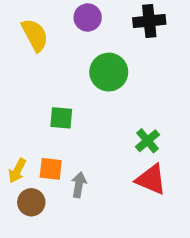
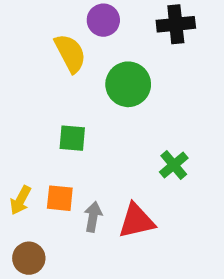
yellow semicircle: (35, 35) -> (70, 53), moved
red triangle: (151, 179) -> (136, 221), moved, turned -36
brown circle: (31, 202) -> (29, 258), moved

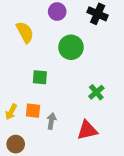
black cross: (176, 24) -> (98, 14), turned 30
yellow semicircle: (70, 53) -> (25, 32), moved
red triangle: (136, 221) -> (87, 130), moved

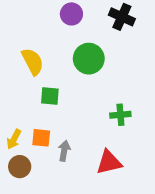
yellow semicircle: (25, 32) -> (33, 61), moved
green cross: (96, 92) -> (120, 115), turned 35
brown circle: (16, 144) -> (20, 167), moved

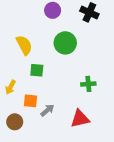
yellow arrow: (14, 139) -> (11, 87), moved
gray arrow: (64, 151) -> (47, 110), turned 40

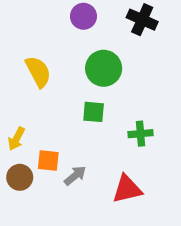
green square: (37, 70) -> (94, 112), moved
brown circle: (15, 122) -> (20, 177), moved

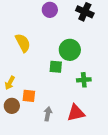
green circle: (104, 68) -> (70, 50), moved
gray arrow: (75, 176) -> (48, 114), moved, turned -40

